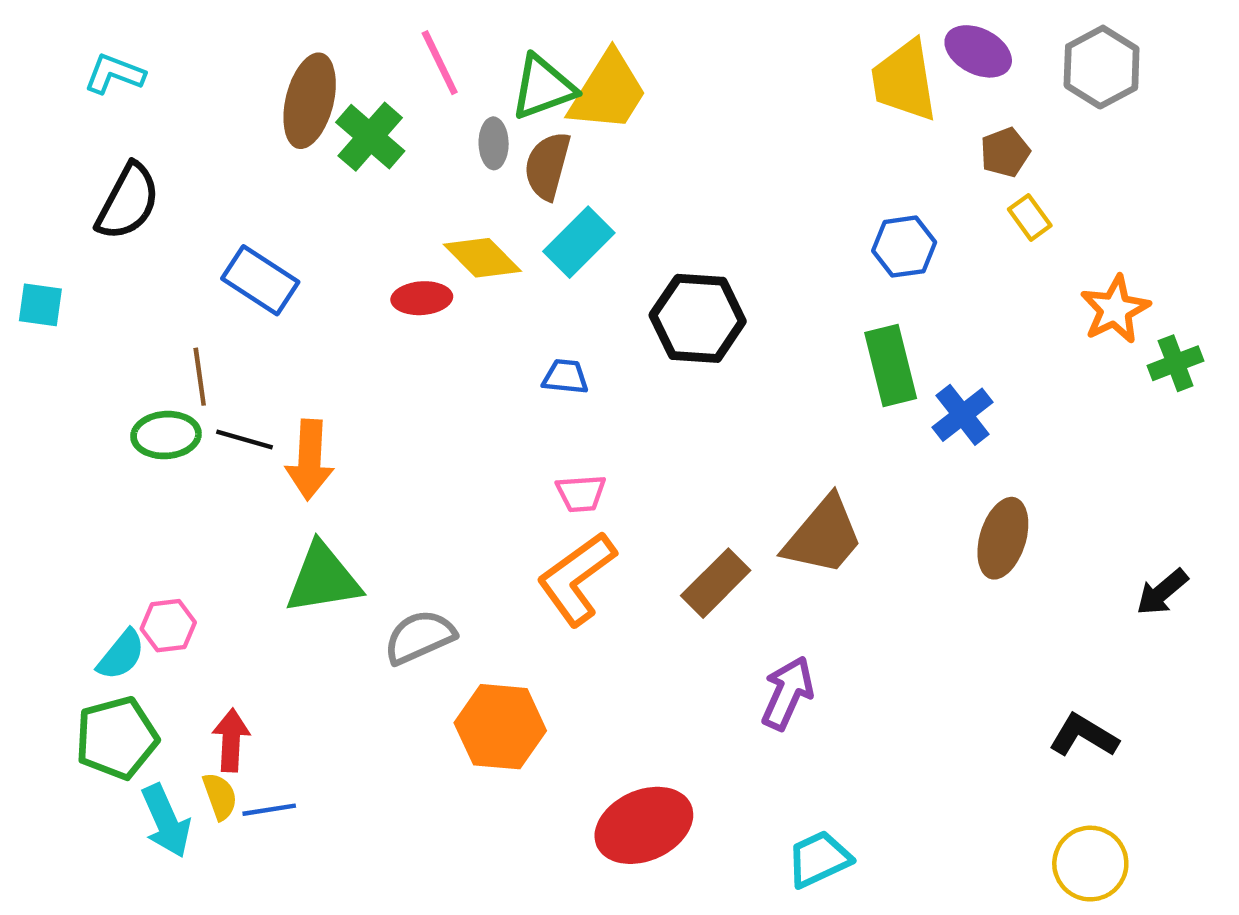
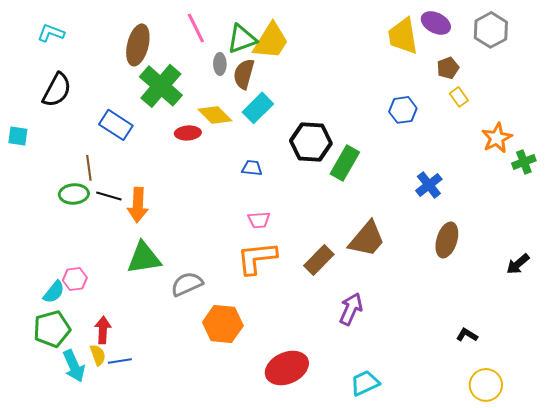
green cross: (370, 137) -> (161, 86), moved, size x1.4
green rectangle: (891, 365) -> (345, 163), moved, turned 44
orange L-shape: (577, 579) -> (257, 258), turned 30
black L-shape: (1084, 736) -> (467, 335), moved, size x0.7

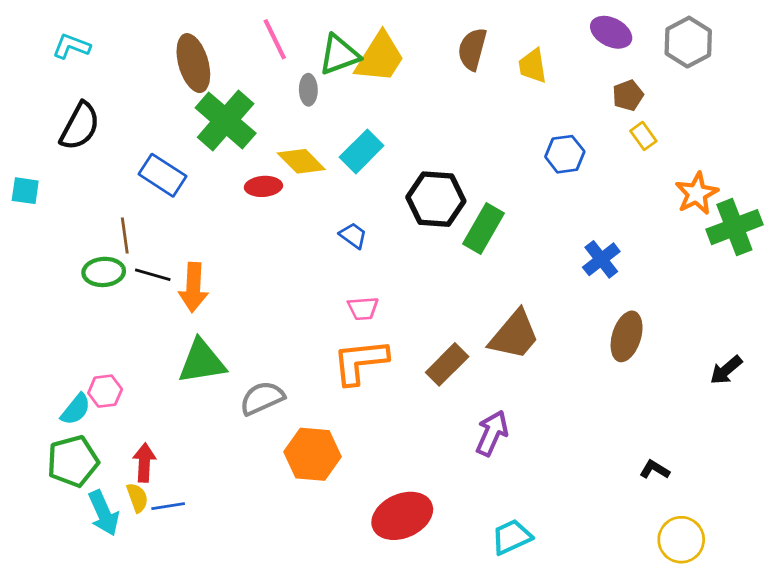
yellow trapezoid: (403, 36) -> (533, 66), moved, size x0.7
brown ellipse: (138, 45) -> (193, 63), turned -30
brown semicircle: (244, 74) -> (472, 49), moved
green cross: (524, 162) -> (734, 227), size x1.6
blue trapezoid: (252, 168) -> (353, 236), turned 30

